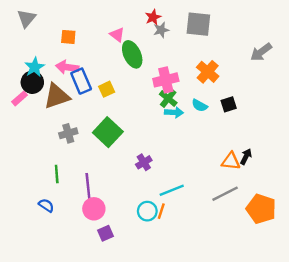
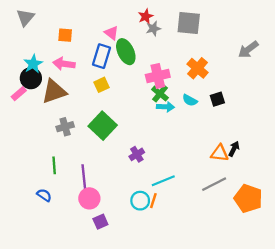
blue rectangle: (81, 81) -> (102, 56), moved, turned 40

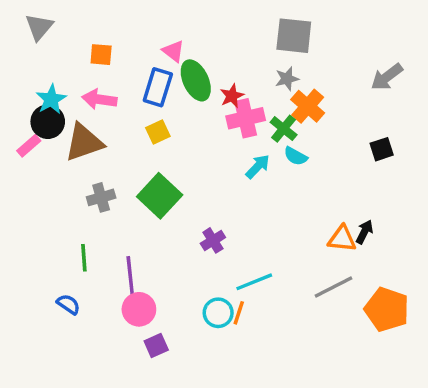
red star: (146, 16) -> (232, 96), moved
gray star: (153, 29) -> (287, 79), moved
green cross: (160, 94) -> (284, 129), moved
black square: (217, 99) -> (382, 149), moved
cyan arrow: (166, 107) -> (258, 166), turned -49

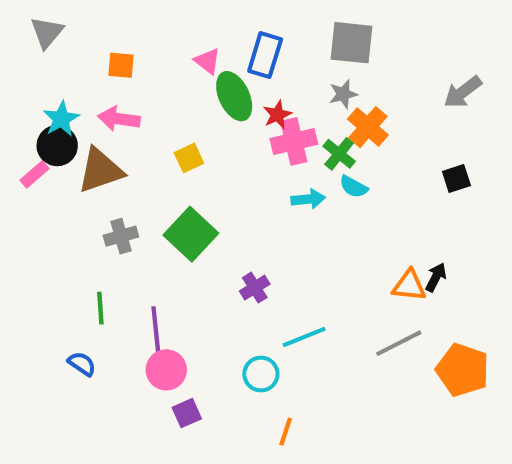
blue rectangle: (158, 87) -> (265, 55), moved
cyan arrow: (258, 166) -> (308, 199), turned 40
orange line: (239, 313) -> (286, 432), moved

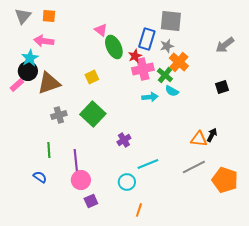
blue rectangle: (265, 55) -> (147, 39), moved
orange square: (121, 65) -> (49, 16), moved
pink arrow: (119, 119) -> (44, 41), moved

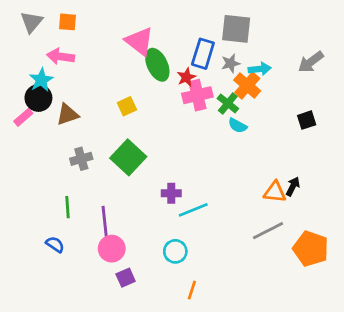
pink triangle: (101, 30) -> (139, 41), size x1.6
brown triangle: (49, 83) -> (67, 115), size x0.7
cyan arrow: (150, 97) -> (260, 69), moved
purple cross: (124, 140) -> (171, 193), turned 32
cyan line: (148, 164) -> (193, 210), moved

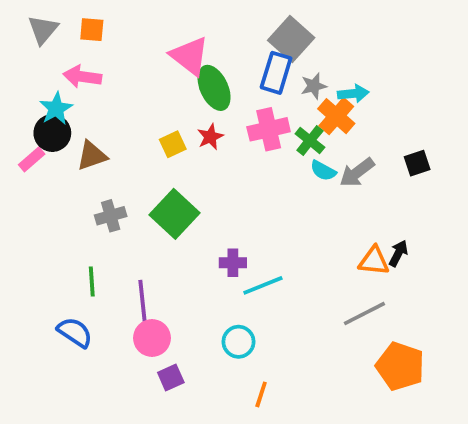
gray square: (236, 29) -> (291, 39), moved, turned 36
gray arrow: (311, 62) -> (357, 173), moved
red star: (186, 77) -> (210, 137), moved
blue semicircle: (55, 244) -> (75, 332), size x1.4
orange pentagon: (311, 249) -> (400, 366), moved

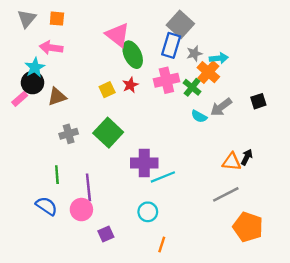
cyan semicircle: (323, 171) -> (199, 116), moved
purple cross: (233, 263) -> (144, 163), size x1.6
pink circle: (152, 338) -> (81, 210), moved

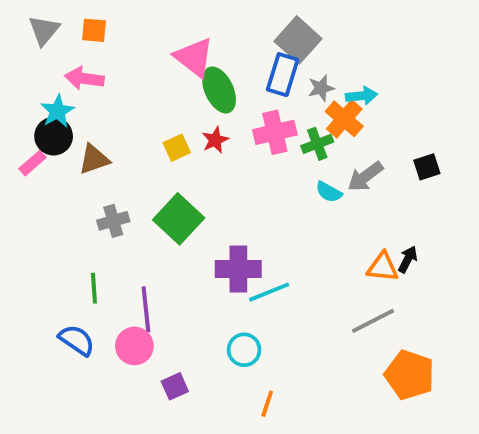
green cross: (192, 87) -> (317, 144), turned 30

